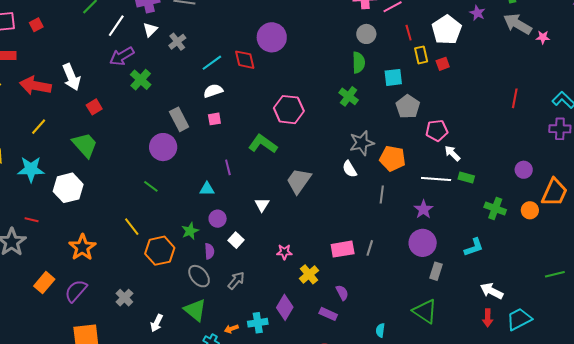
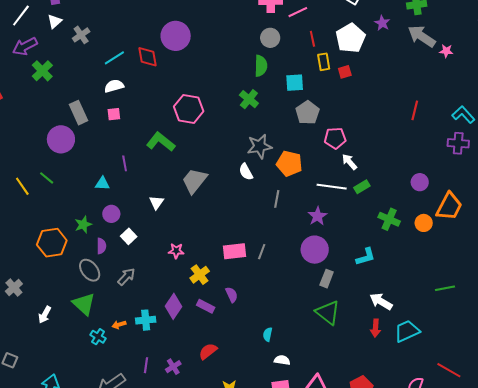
green rectangle: (466, 178) -> (362, 187), turned -49
yellow line: (132, 227) -> (22, 186), moved
green triangle: (425, 311) -> (328, 313), moved
purple rectangle: (328, 314) -> (206, 306), moved

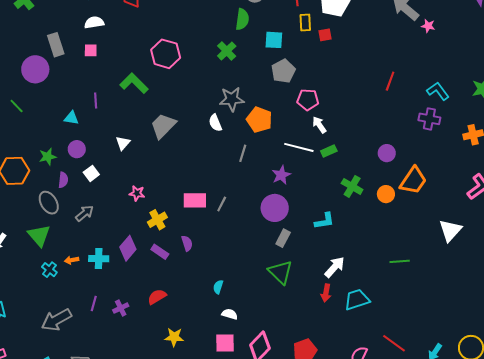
white arrow: (381, 301) -> (335, 267), turned 95

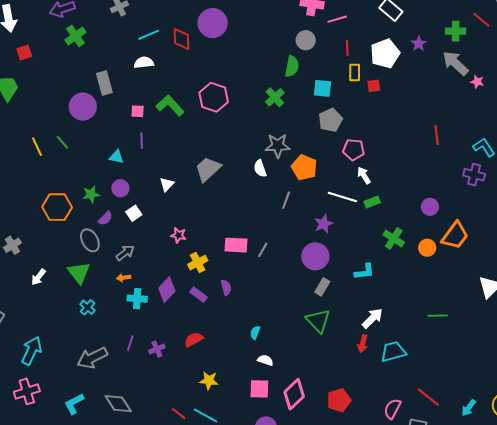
pink square: (91, 50) -> (138, 111), moved
red line: (390, 81) -> (437, 135), turned -30
green L-shape: (134, 83) -> (170, 105), moved
purple semicircle: (63, 180) -> (105, 218), turned 35
orange arrow: (72, 260) -> (124, 278), moved

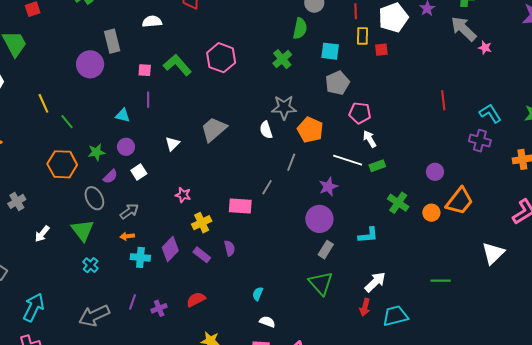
green line: (62, 142) -> (67, 122), moved
gray line: (263, 250) -> (267, 187), moved

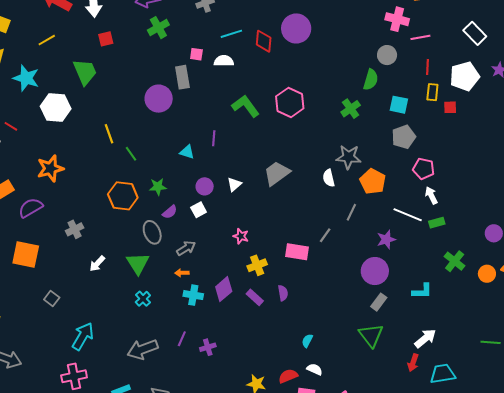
pink square: (145, 70) -> (196, 54), moved
purple circle: (126, 147) -> (205, 186), moved
red semicircle: (196, 299) -> (288, 376), moved

